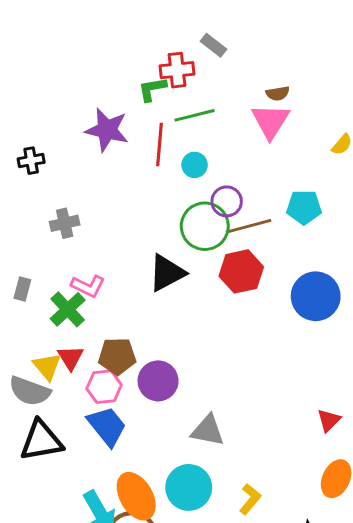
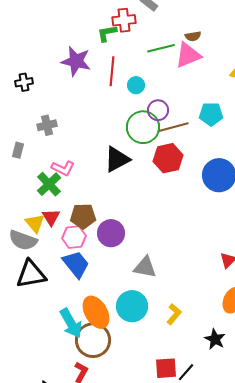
green line: (195, 115) -> (161, 48), moved
pink triangle: (270, 121) -> (188, 55), turned 36
gray rectangle: (22, 289) -> (18, 150), moved

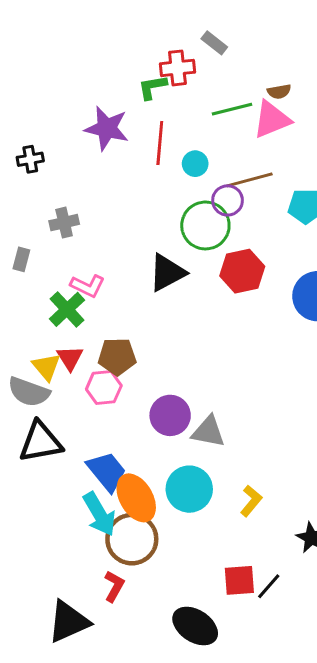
brown line: (173, 127) -> (250, 180), moved
purple circle: (111, 233) -> (170, 415), moved
blue trapezoid: (76, 264) -> (107, 471), moved

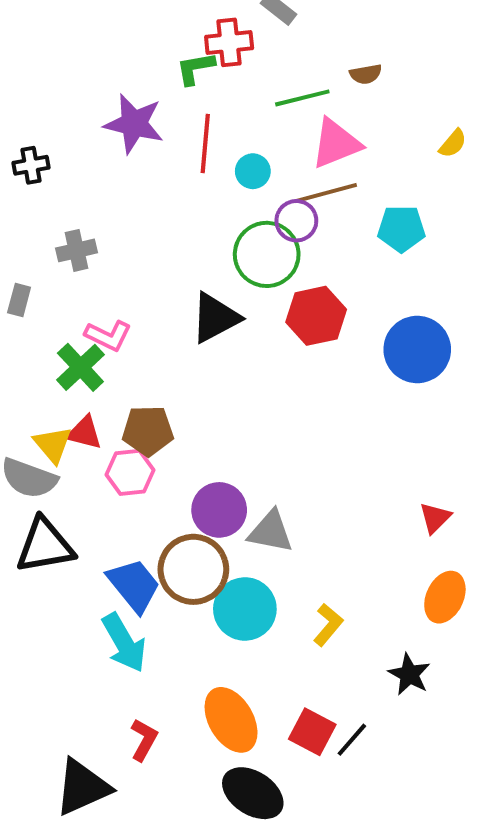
pink triangle: (272, 119) -> (336, 143), moved
red triangle: (70, 358) -> (84, 433), turned -44
orange ellipse: (136, 498) -> (231, 720), moved
brown circle: (132, 539) -> (193, 569), moved
red square: (239, 580) -> (312, 732), turned 32

